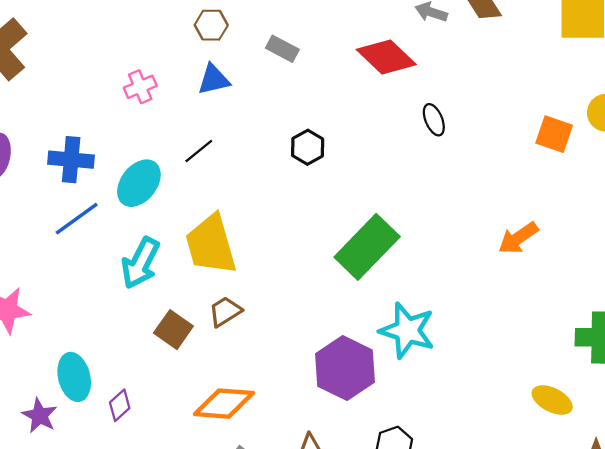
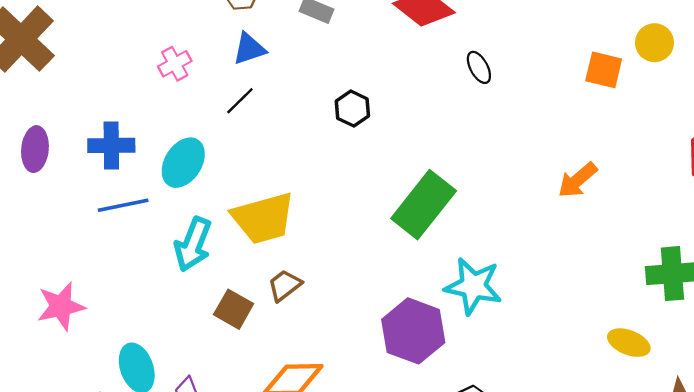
black line: (199, 151) -> (240, 101), moved
blue line: (77, 219) -> (123, 205), turned 30
yellow trapezoid: (211, 245) -> (263, 218), turned -84

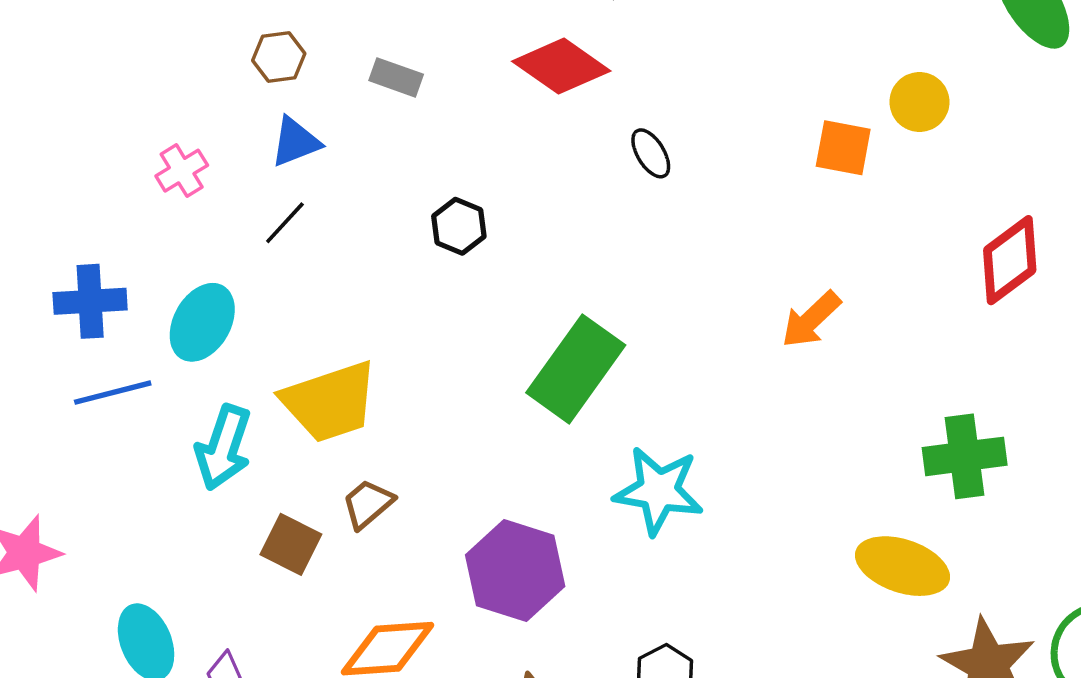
purple hexagon: (413, 331) -> (515, 571), moved
yellow ellipse: (629, 343) -> (902, 566), size x1.4

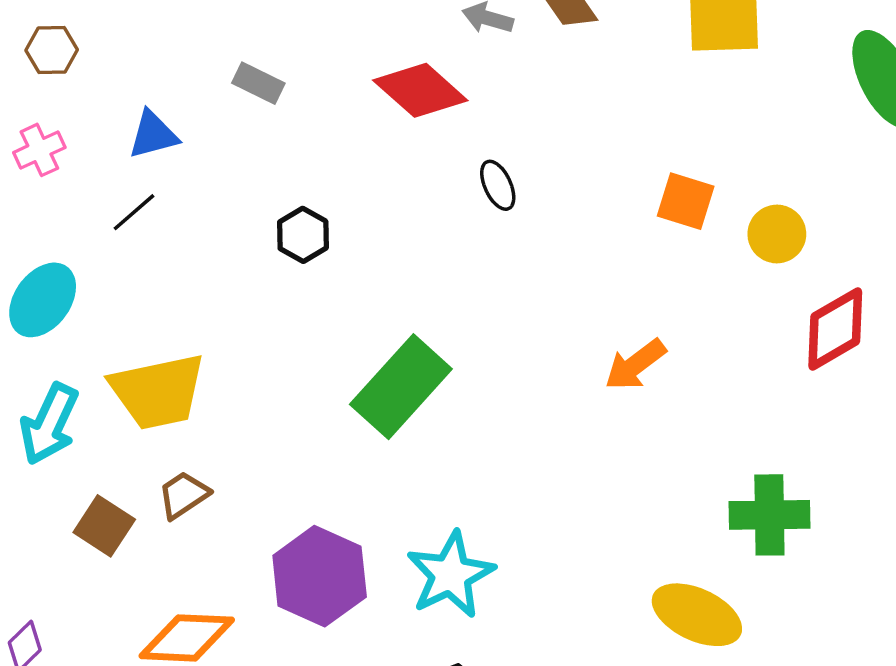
brown hexagon: (279, 57) -> (52, 50), moved
yellow circle: (919, 102) -> (777, 234), moved
cyan star: (659, 491) -> (451, 575), moved, turned 30

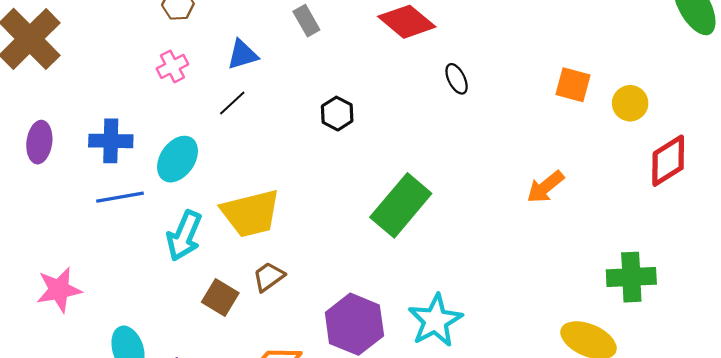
gray rectangle: (258, 83) -> (306, 21), turned 36

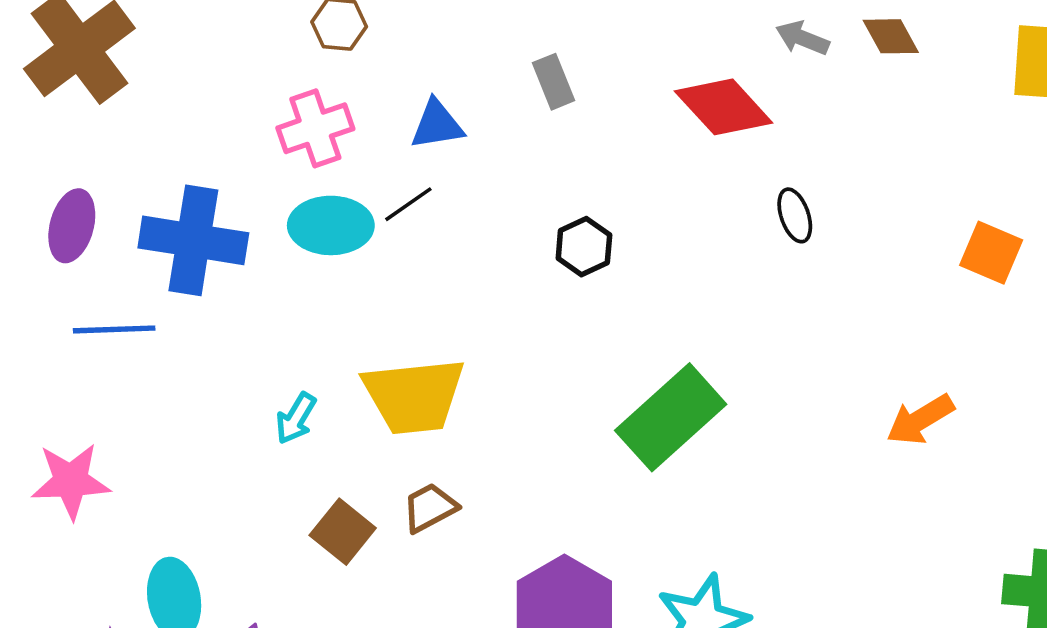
pink cross: (172, 66) -> (315, 128), size x1.4
blue cross: (111, 141) -> (193, 240), size x1.4
cyan ellipse: (177, 159) -> (331, 225), moved, turned 48
blue line: (120, 197) -> (114, 329), moved
cyan arrow: (184, 236) -> (296, 418), size x0.6

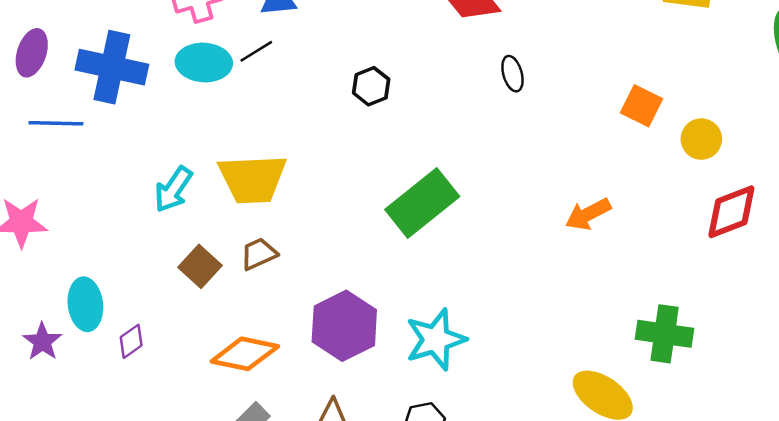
cyan arrow: (296, 418) -> (173, 189), size x1.4

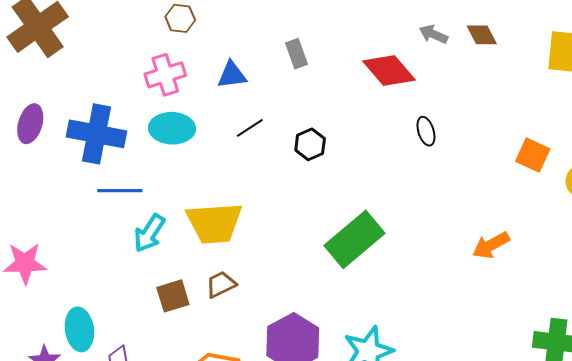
black line: (256, 51) -> (250, 128), moved
blue line: (56, 123) -> (120, 191), moved
brown square: (200, 266) -> (173, 296), turned 32

